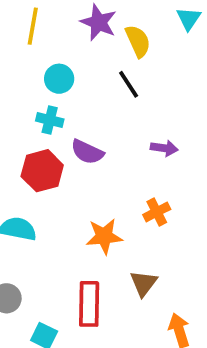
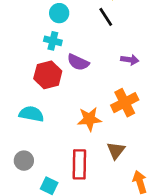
orange cross: (157, 212) -> (125, 103), size x1.5

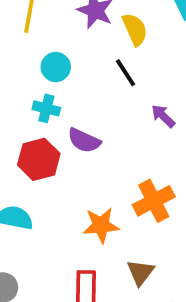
purple arrow: (130, 60) -> (163, 116), moved, turned -144

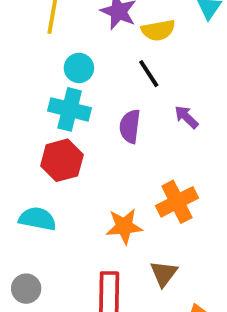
yellow semicircle: (135, 29) -> (158, 30), turned 104
cyan cross: (46, 108) -> (70, 109), size x1.5
purple semicircle: (84, 141) -> (130, 126), moved, turned 72

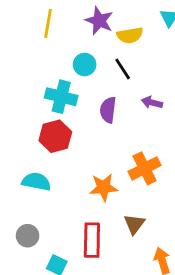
cyan circle: (79, 68) -> (85, 65), moved
purple arrow: (186, 117) -> (152, 103), turned -30

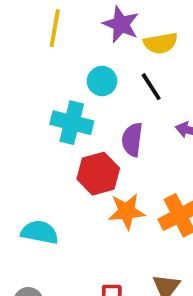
red hexagon: (55, 136) -> (98, 174), moved
orange star: (104, 187) -> (127, 211), moved

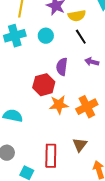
black line: (151, 87) -> (81, 37), moved
cyan cross: (72, 123) -> (15, 36), moved, turned -30

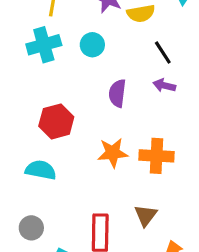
black line: (81, 37) -> (163, 53), moved
red hexagon: (44, 85) -> (56, 121), moved
orange cross: (87, 107) -> (157, 156), turned 30

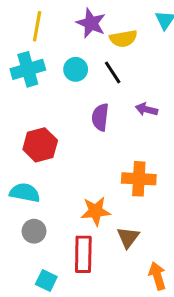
black line: (163, 53) -> (113, 72), moved
orange star: (113, 153) -> (96, 211), moved
gray circle: (31, 228) -> (34, 231), moved

